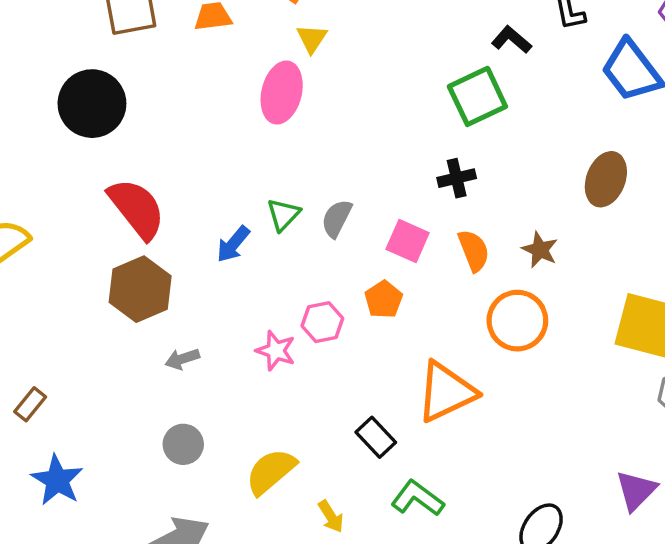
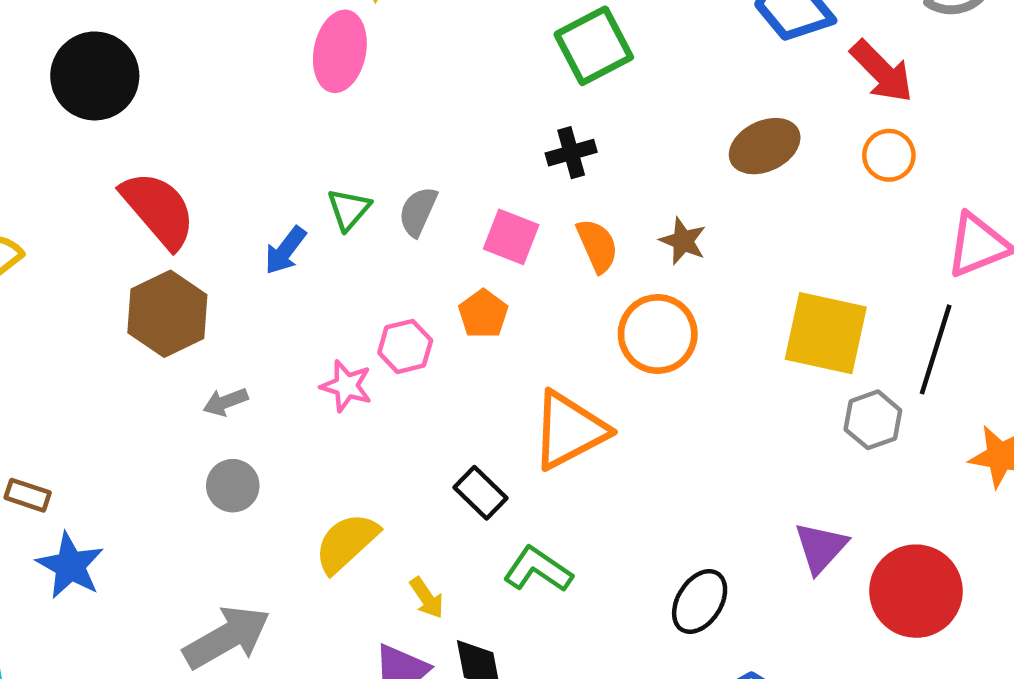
brown ellipse: (606, 179) -> (765, 146), turned 46
brown rectangle: (30, 404) -> (28, 495), moved, turned 72
gray circle: (183, 444) -> (233, 486), moved

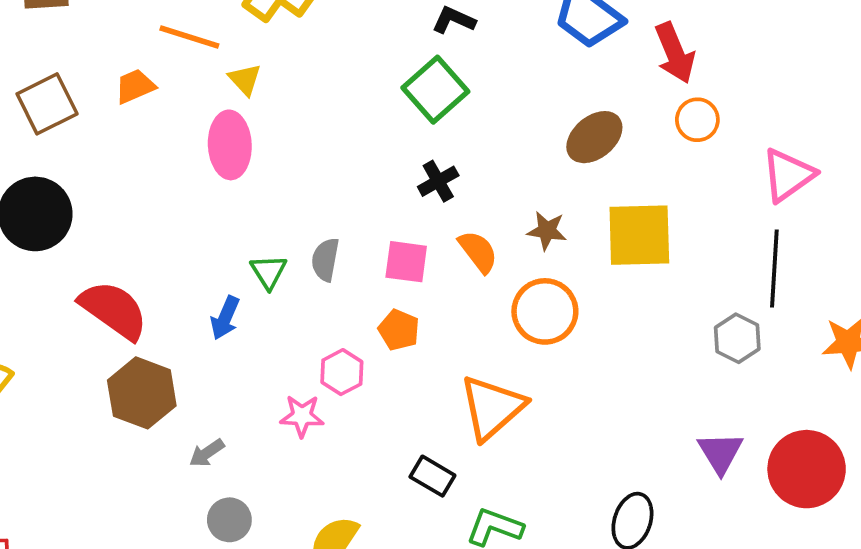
red arrow: (882, 71) -> (675, 53), turned 36
yellow square: (826, 333) -> (639, 235), moved

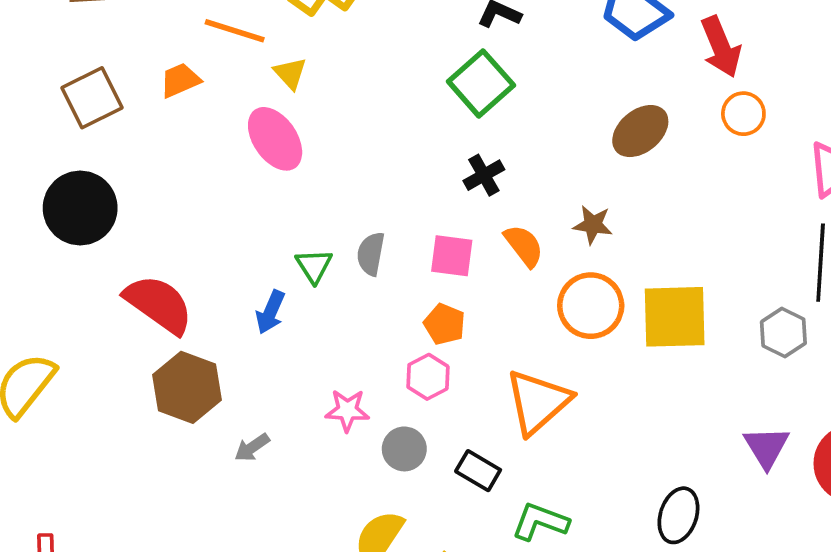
pink ellipse: (230, 145) -> (275, 139), turned -32
yellow square: (639, 235) -> (675, 317), moved
pink hexagon: (342, 372) -> (428, 377), moved
gray circle: (229, 520) -> (404, 449), moved

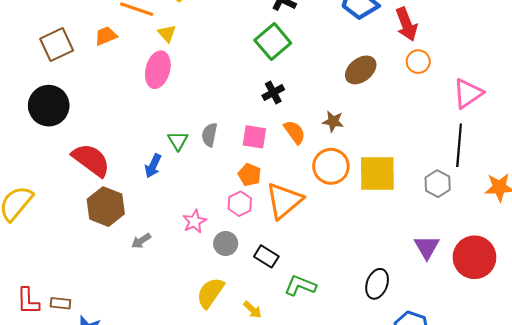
pink ellipse: (275, 139) -> (158, 70), turned 48
orange triangle: (538, 402) -> (284, 201), moved
pink star: (347, 410) -> (194, 221), turned -30

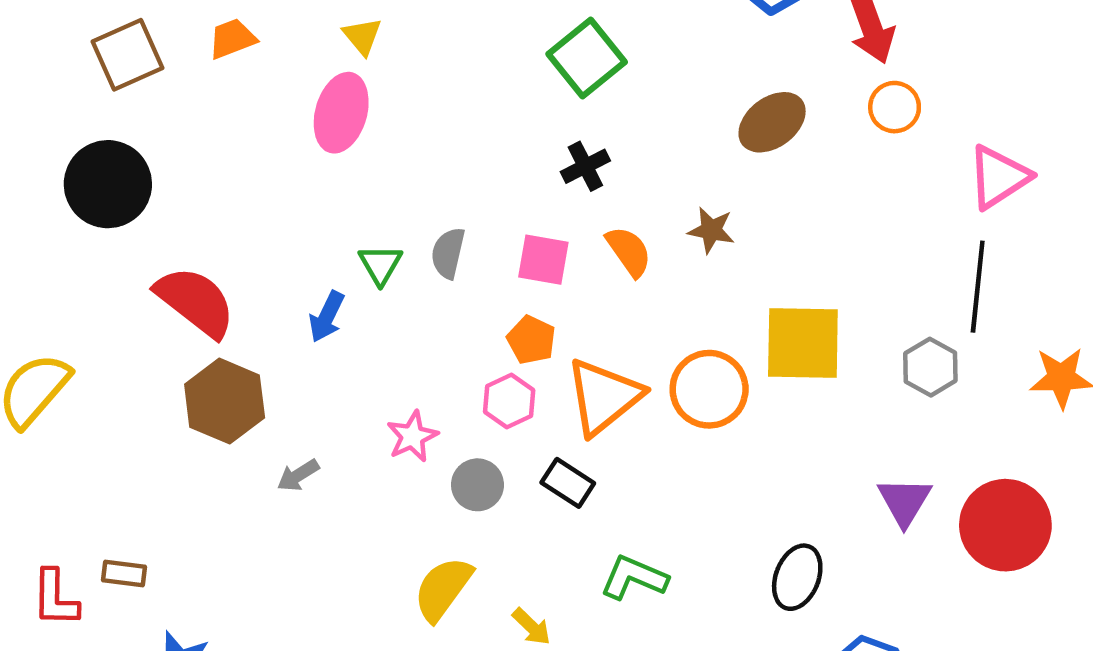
orange circle: (331, 166) -> (709, 389), moved
black rectangle: (266, 256) -> (568, 483), moved
brown rectangle: (60, 303) -> (124, 574), moved

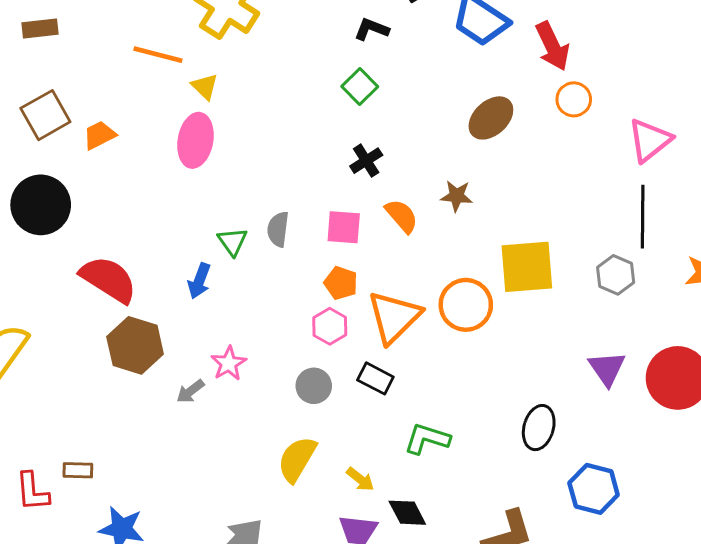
orange trapezoid: (232, 39) -> (99, 135), moved
green square: (587, 58) -> (360, 86), size x0.7
pink star: (412, 436) -> (229, 363), moved

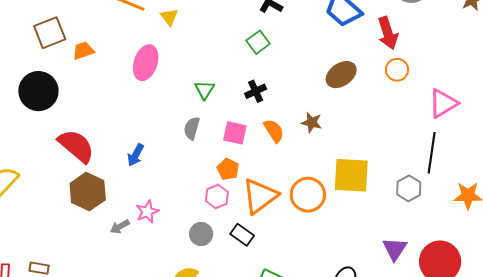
yellow triangle: (205, 87) -> (169, 17), moved
green triangle: (233, 241) -> (205, 90), moved

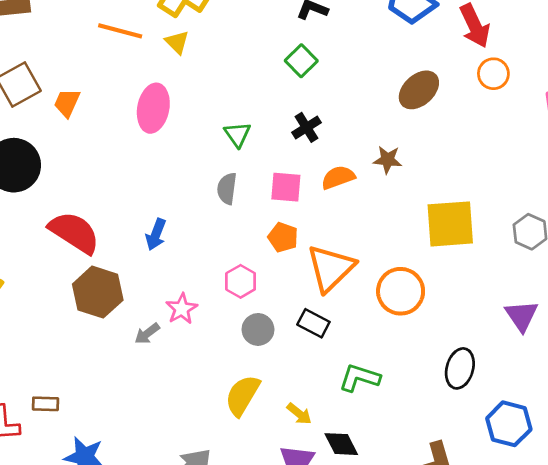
orange trapezoid: (83, 51) -> (67, 103), turned -40
orange semicircle: (274, 131) -> (338, 177), turned -70
orange circle: (308, 195) -> (401, 291), moved
pink hexagon: (217, 197) -> (241, 281), moved

